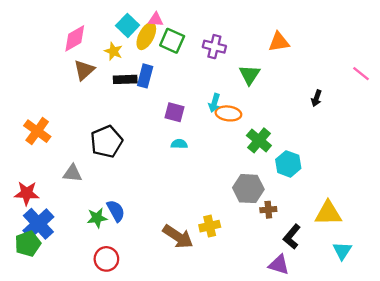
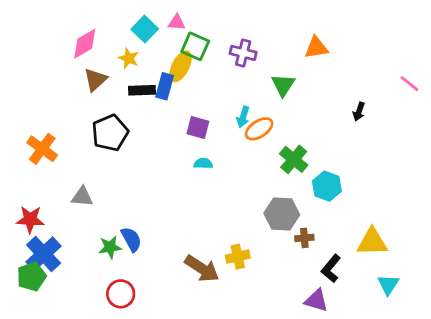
yellow ellipse: (146, 36) -> (181, 66), moved
orange ellipse: (228, 113) -> (259, 129), turned -40
black pentagon: (106, 142) -> (110, 133), moved

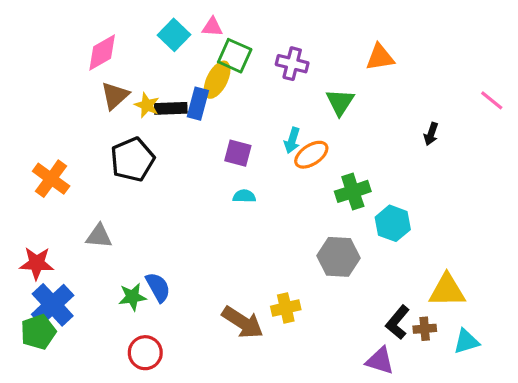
yellow star: (129, 58) -> (147, 105), moved
green cross: (294, 159) -> (353, 191), turned 32
brown cross: (304, 238) -> (425, 329), moved
cyan triangle: (388, 285) -> (466, 342), turned 40

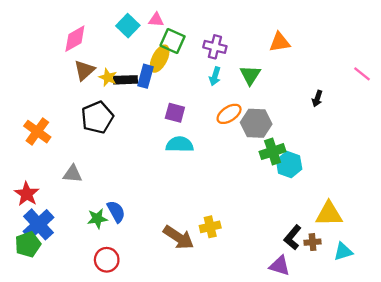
cyan arrow: (292, 140) -> (215, 76), moved
green cross: (353, 191) -> (273, 152), moved
cyan semicircle: (244, 196) -> (180, 144), size x1.6
gray hexagon: (338, 257) -> (256, 123), moved
red star: (37, 263) -> (27, 194), turned 30

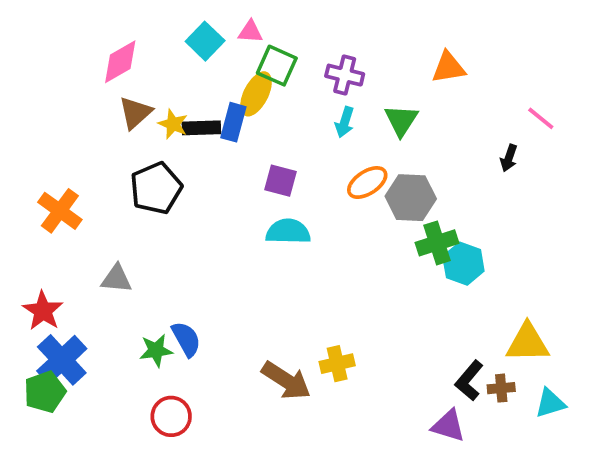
pink line: (362, 74) -> (541, 118), moved

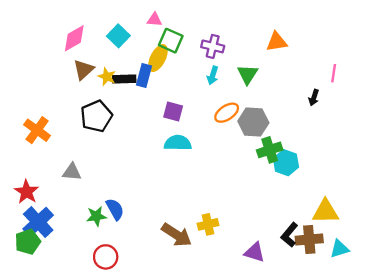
cyan square: (205, 41) -> (118, 36), moved
pink line: (541, 118) -> (334, 73), turned 60
brown cross: (501, 388) -> (309, 239), size x1.6
purple triangle: (448, 426) -> (255, 252), moved

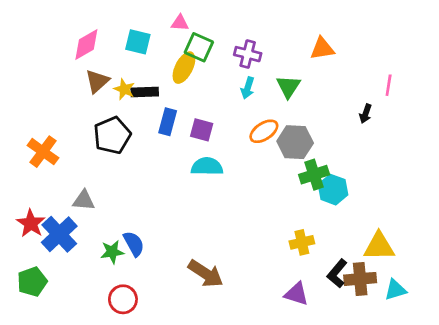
cyan square: (118, 36) -> (138, 42), turned -30
blue rectangle: (144, 75) -> (168, 122), moved
blue cross: (38, 222) -> (59, 234), moved
yellow cross: (208, 224) -> (302, 242), moved

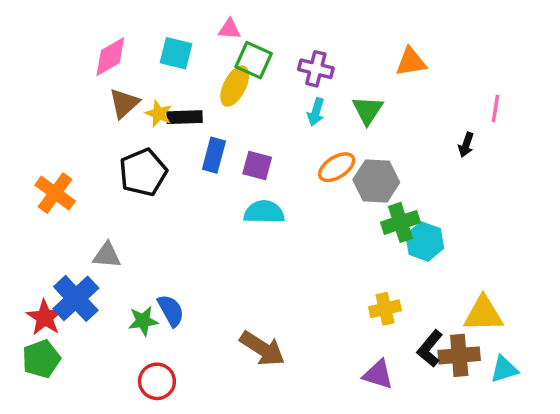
red star: (31, 223) -> (45, 317), moved

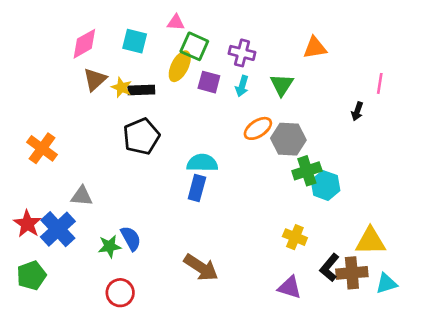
blue rectangle: (214, 155) -> (197, 188), moved
purple square: (257, 165) -> (209, 82), moved
black pentagon: (143, 172) -> (141, 136), moved
yellow cross: (385, 309) -> (295, 237), turned 35
red star: (45, 317) -> (27, 224), moved

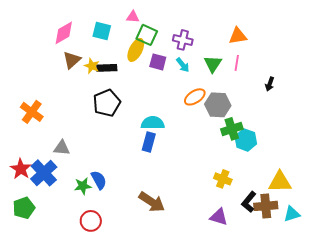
pink line: (380, 83) -> (237, 63), moved
cyan arrow: (242, 86) -> (183, 65), turned -56

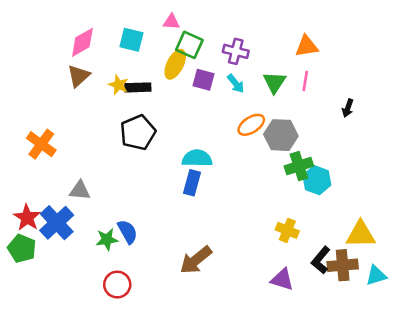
brown triangle: (72, 60) -> (79, 76), moved
brown arrow: (152, 202) -> (196, 260), turned 108
green pentagon: (24, 208) -> (22, 248), moved, turned -30

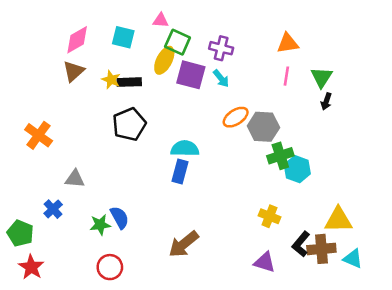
purple square: (204, 80) -> (191, 75), size x1.4
green triangle: (274, 82) -> (321, 77), moved
red star: (27, 218) -> (31, 267), moved
blue cross: (57, 223) -> (53, 209), size x0.6
cyan triangle: (376, 276) -> (353, 259), turned 40

